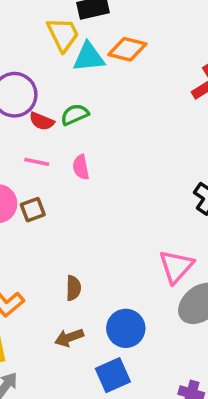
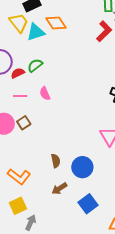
orange diamond: (127, 49) -> (56, 23), turned 55
red semicircle: (42, 121) -> (18, 73), turned 144
blue circle: (126, 328) -> (82, 167), moved

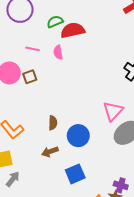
red semicircle: (18, 73) -> (73, 30), moved, size x1.6

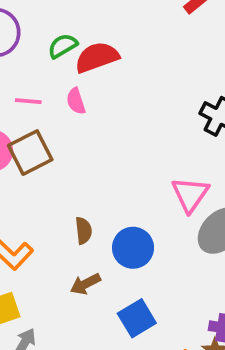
brown square: (30, 77) -> (30, 153), size x1.6

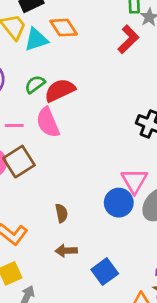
pink semicircle: (76, 101) -> (48, 122), size x1.6
blue circle: (133, 248) -> (119, 203), moved
brown arrow: (85, 284) -> (66, 251), turned 30

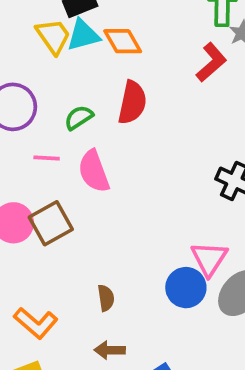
cyan triangle: (36, 40) -> (83, 35), moved
red semicircle: (60, 90) -> (132, 103), moved, turned 124
pink line: (14, 125) -> (47, 158), moved

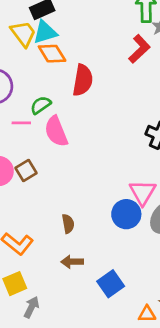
orange diamond: (123, 41) -> (52, 54), moved
green semicircle: (79, 118) -> (41, 105), moved
brown square: (51, 223) -> (26, 170), size x0.7

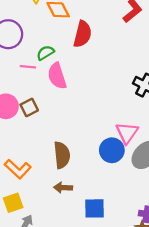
brown semicircle: (68, 224) -> (62, 155), size x1.6
blue square: (111, 284) -> (94, 208), turned 30

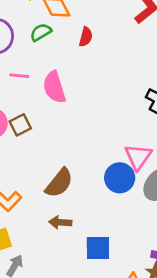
red semicircle: (83, 34) -> (86, 37), size x0.6
green semicircle: (45, 53) -> (41, 32), moved
brown semicircle: (62, 155) -> (59, 183), turned 44

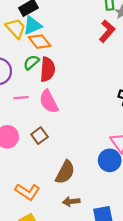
red semicircle: (86, 37) -> (48, 69), moved, size x1.6
brown square: (20, 125) -> (39, 136), moved

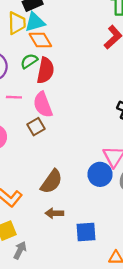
yellow trapezoid: (16, 28) -> (17, 23), turned 35
brown square: (39, 136) -> (36, 127), moved

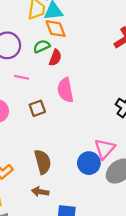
red semicircle: (45, 70) -> (55, 58), size x0.7
pink semicircle: (43, 105) -> (65, 90), moved
brown semicircle: (51, 182) -> (43, 162), turned -60

